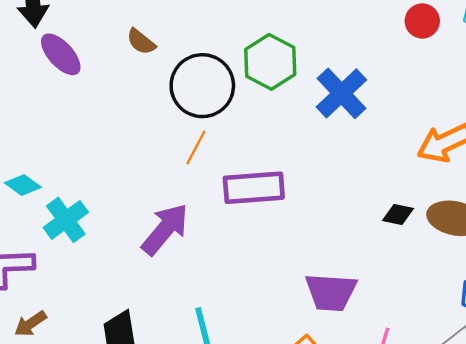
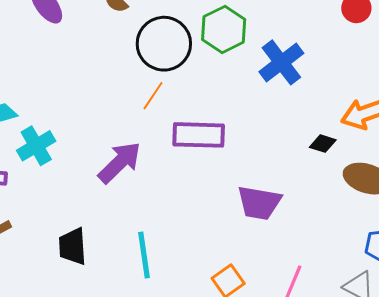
black diamond: (398, 214) -> (323, 144), moved
purple trapezoid: (331, 292) -> (259, 203), moved

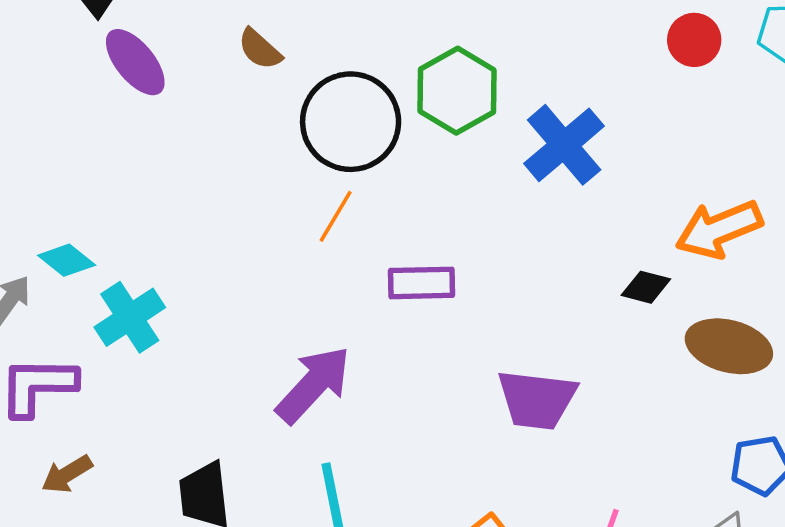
purple rectangle: (199, 135) -> (421, 283), size x0.7
purple arrow: (120, 162) -> (313, 385), moved

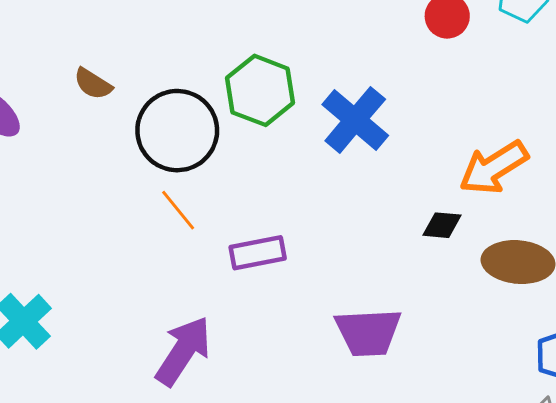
orange line: (336, 216) -> (178, 210), turned -60

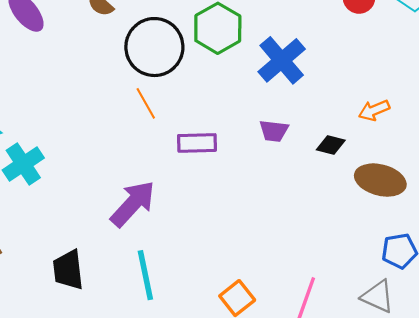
orange arrow: (494, 168) -> (374, 110), size x0.6
purple trapezoid: (368, 332) -> (274, 131), moved, size x0.6

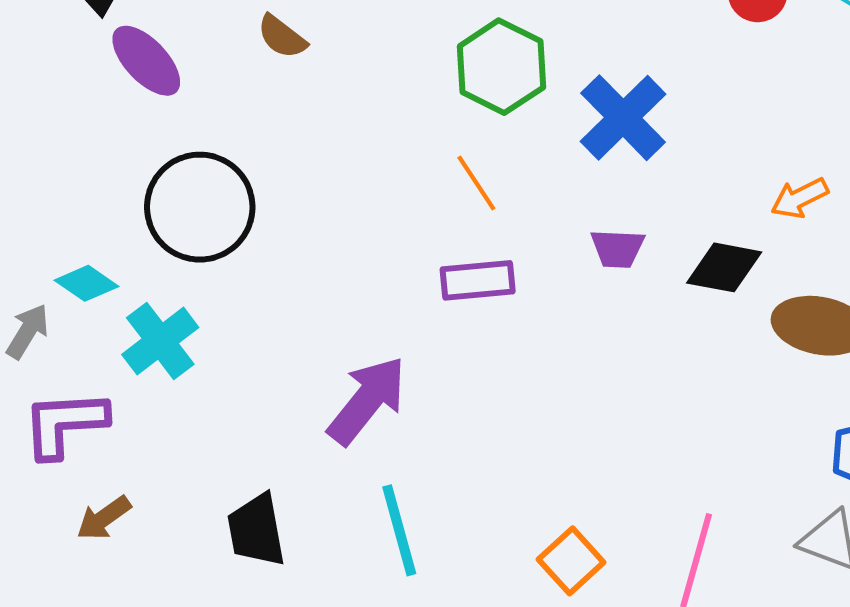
black circle: (154, 47) -> (200, 207), moved
orange line: (146, 103) -> (476, 183), moved
black diamond: (331, 145) -> (724, 267), size x1.4

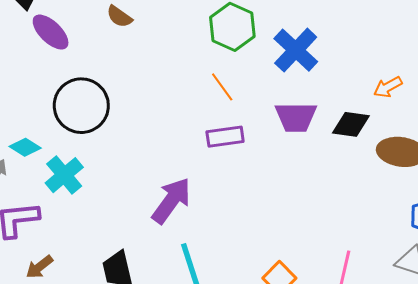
purple trapezoid: (617, 249) -> (296, 117), size x1.5

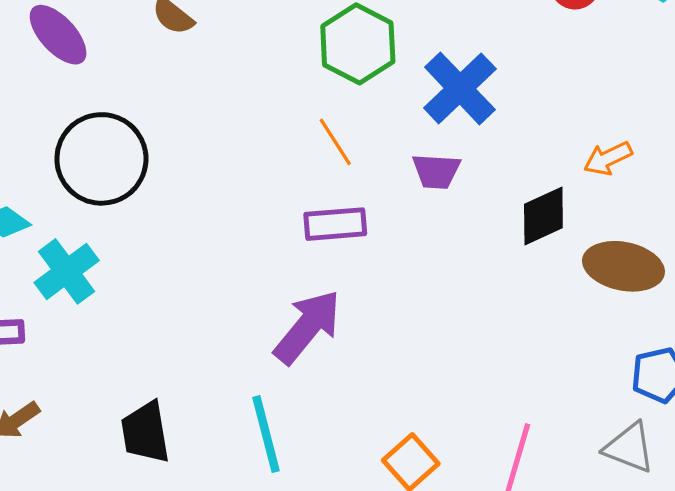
purple trapezoid: (296, 117) -> (436, 171), moved, size x0.7
black diamond: (351, 124) -> (543, 216), turned -36
purple arrow: (171, 201) -> (307, 327), moved

